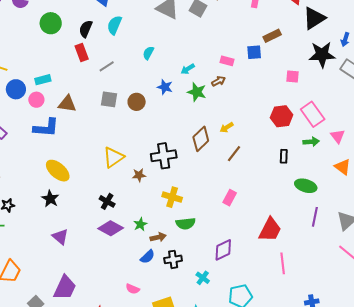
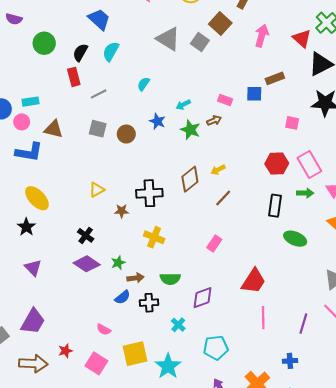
black rectangle: (284, 156) -> (275, 206), size x1.5
yellow triangle: (113, 157) -> (97, 190), size x0.7
purple line: (315, 217) -> (303, 324), moved
green semicircle: (186, 224) -> (170, 279), moved

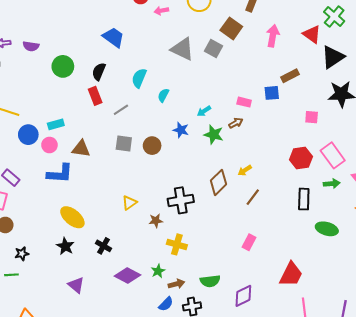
cyan semicircle: (111, 51) -> (139, 78), moved
black cross: (86, 235) -> (104, 246), moved
yellow cross: (154, 237) -> (177, 244), moved

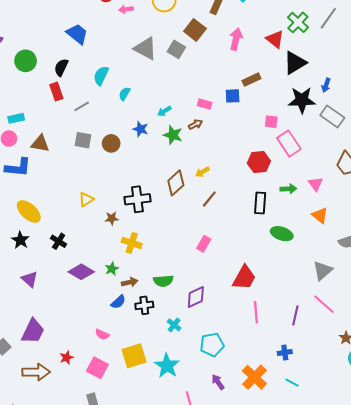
pink rectangle: (333, 155) -> (289, 144), moved

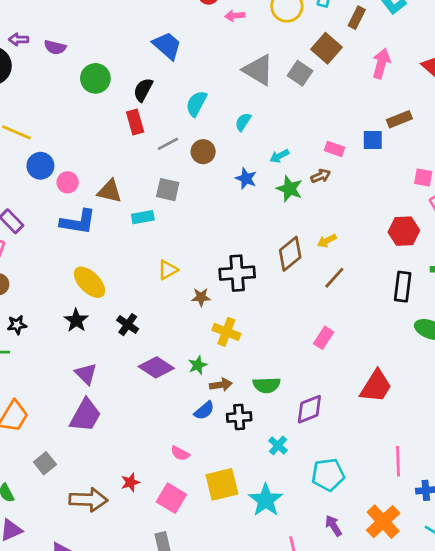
cyan semicircle: (124, 94) -> (243, 122), moved
cyan rectangle: (16, 118) -> (143, 217), moved
brown circle: (111, 143) -> (203, 152), moved
pink line: (256, 312) -> (398, 461), moved
purple trapezoid: (33, 331) -> (85, 415), moved

